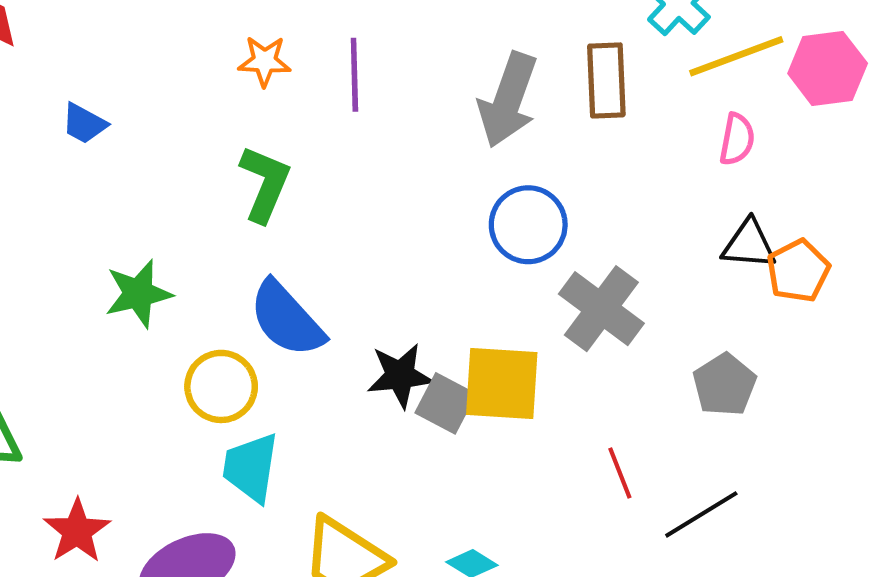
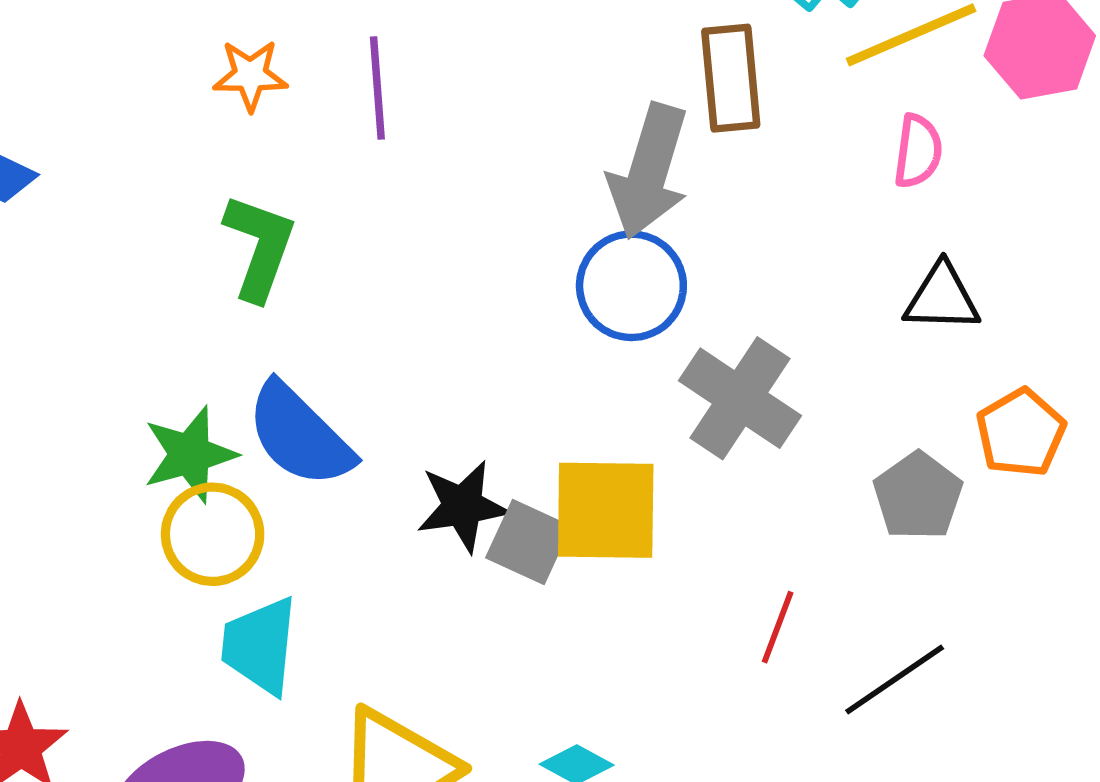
gray arrow: (508, 100) -> (649, 171), moved
orange pentagon: (798, 271) -> (1021, 433), moved
green star: (138, 294) -> (190, 454), moved
red line: (620, 473) -> (778, 627), turned 45

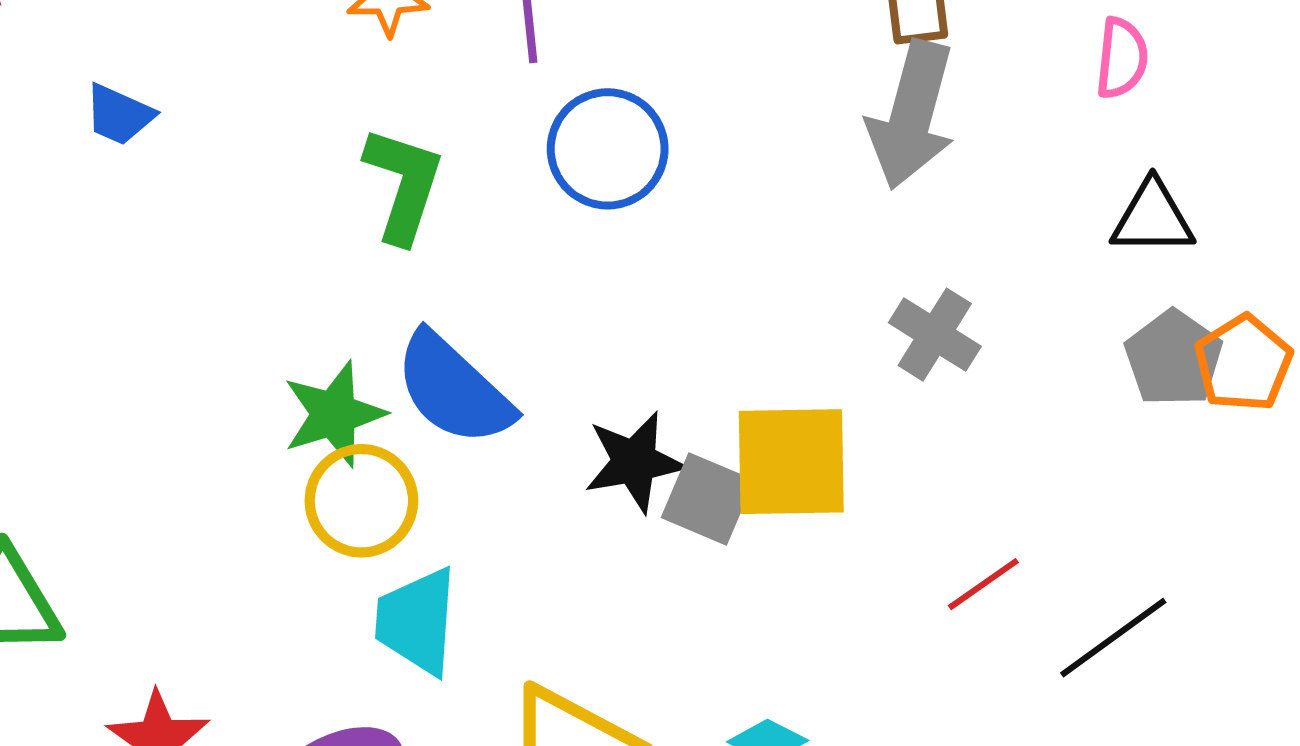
gray arrow: (649, 171) -> (912, 115), moved
blue circle: (631, 286) -> (608, 149), moved
gray cross: (740, 398) -> (935, 335), size x0.7
gray pentagon: (918, 496) -> (1174, 358), moved
red line: (778, 627) -> (983, 584), turned 36

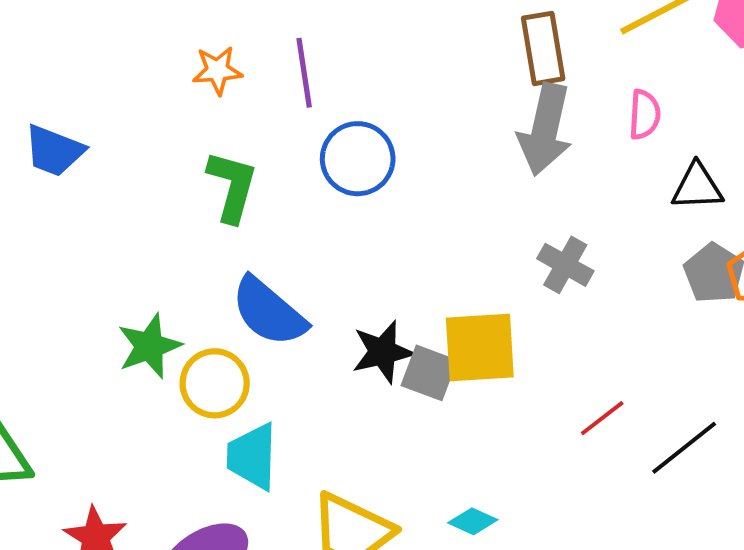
pink semicircle: (1122, 58) -> (644, 115), moved
blue trapezoid: (119, 115) -> (54, 151), size x1.4
green star: (334, 414) -> (149, 346), moved

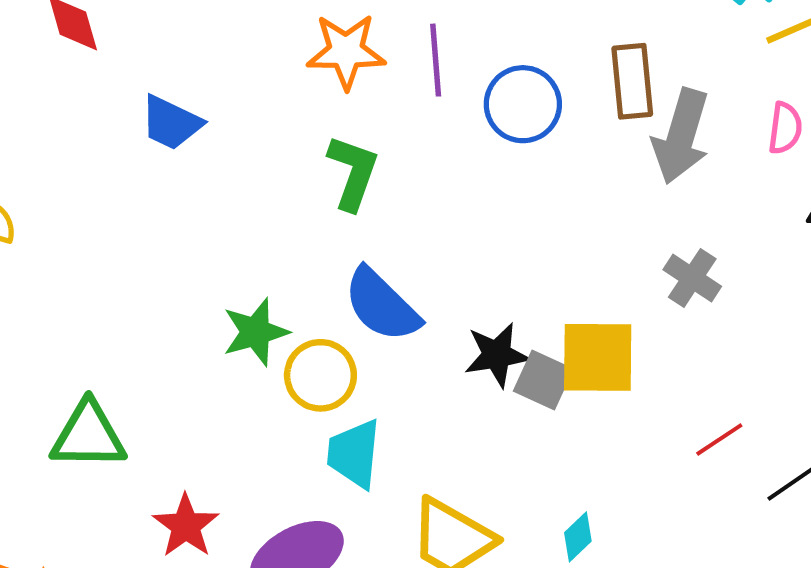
brown rectangle: (543, 48) -> (632, 81), moved
orange star: (217, 70) -> (346, 51), size x1.5
blue circle: (358, 159) -> (523, 104), moved
cyan diamond: (473, 521) -> (578, 537), turned -72

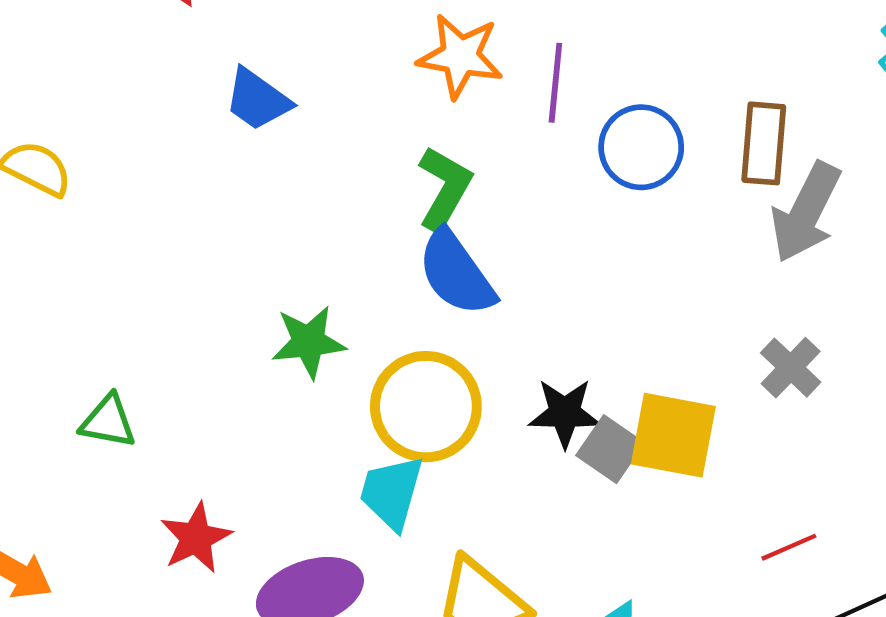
blue semicircle: (382, 305) -> (456, 273), moved
yellow circle: (320, 375) -> (426, 407), moved, size x1.4
green triangle: (88, 435) -> (108, 421), size x0.7

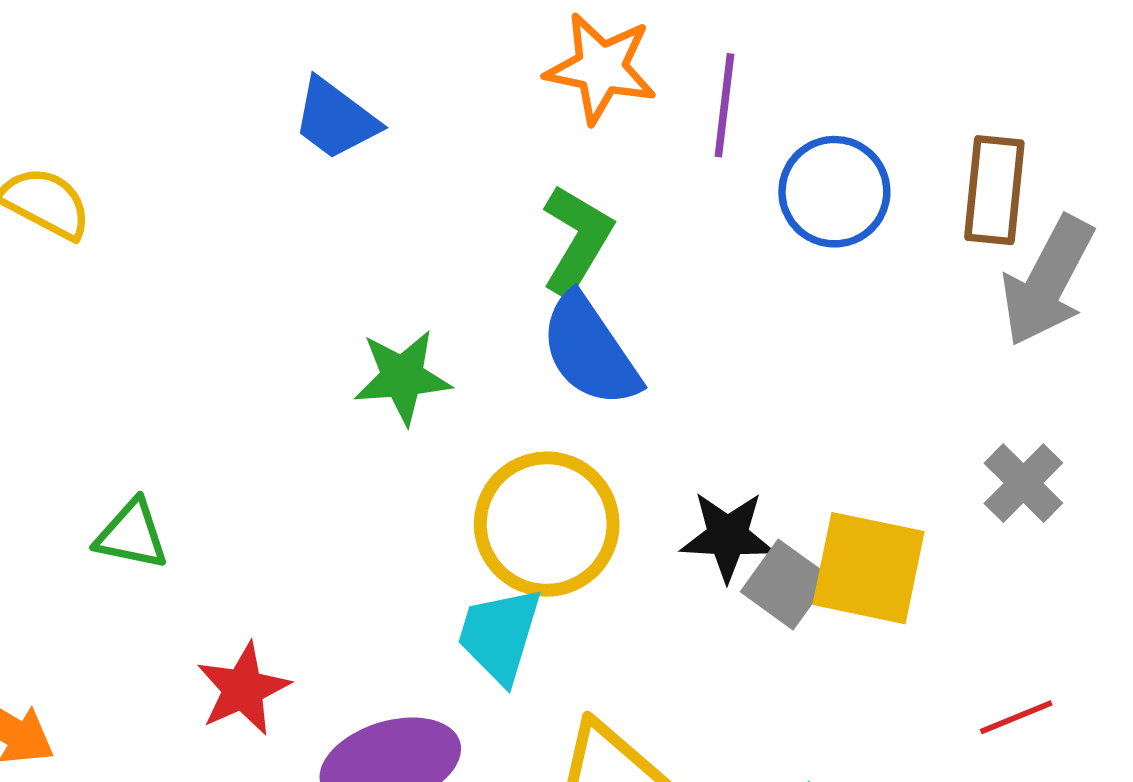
green star: (309, 342) -> (402, 377), moved

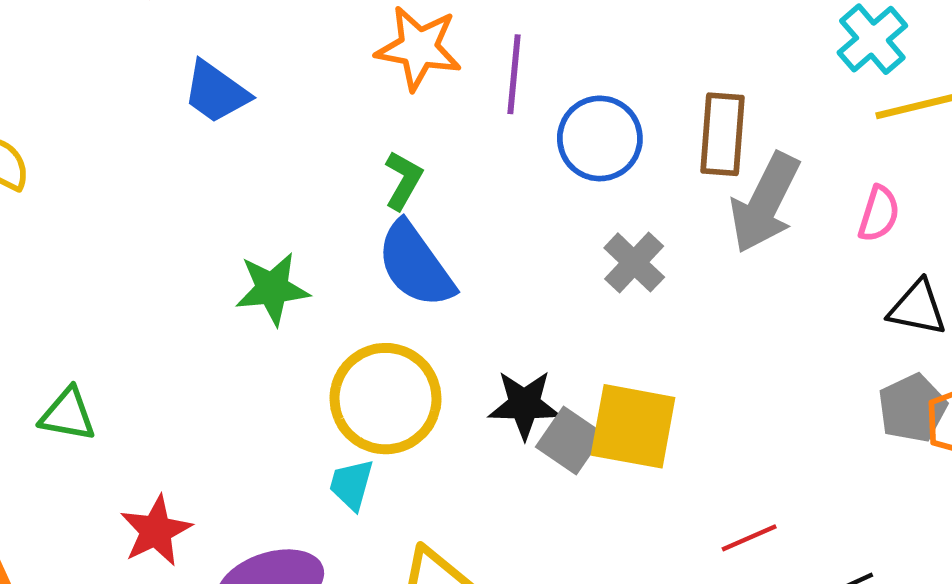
green L-shape: (577, 240) -> (403, 180), size x0.7
gray cross: (1023, 483) -> (634, 262), moved
cyan trapezoid: (500, 635) -> (351, 485), size x0.7

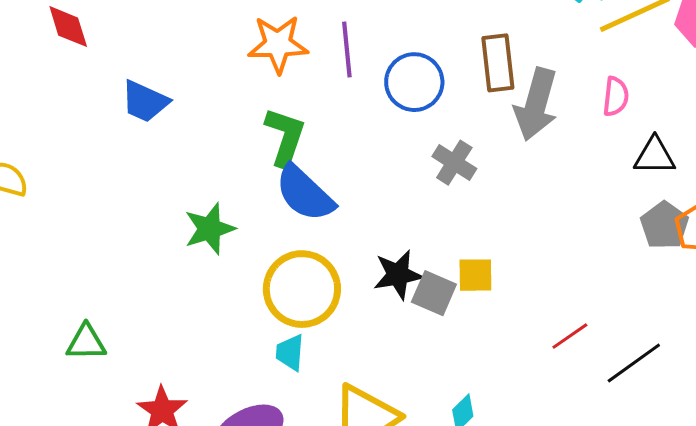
green L-shape: (403, 180) -> (285, 137), size x1.5
yellow square: (633, 426) -> (475, 275), size x0.6

